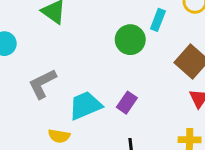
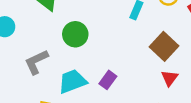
green circle: (130, 40) -> (75, 34), moved

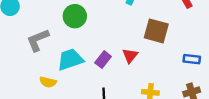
brown square: (164, 46) -> (156, 31), turned -30
red triangle: (170, 78) -> (130, 56), moved

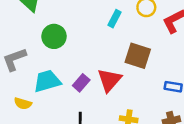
red triangle: (130, 56) -> (109, 80), size x1.5

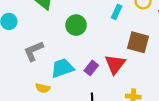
green circle: (54, 36) -> (76, 25), moved

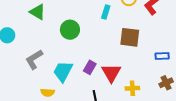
red triangle: (115, 64) -> (111, 73), moved
cyan trapezoid: (62, 68) -> (63, 71), turned -35

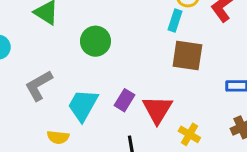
cyan rectangle: (106, 12) -> (175, 21), moved
yellow cross: (132, 88) -> (189, 134), turned 32

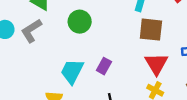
gray L-shape: (39, 86) -> (31, 31), moved
red triangle: (157, 110) -> (156, 64), moved

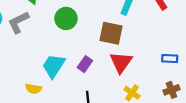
brown square: (151, 30) -> (111, 33), moved
red triangle: (156, 64) -> (121, 62), moved

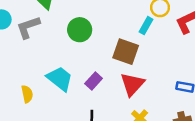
cyan trapezoid: (54, 66) -> (60, 79), turned 88
yellow semicircle: (33, 89) -> (27, 94), moved, turned -119

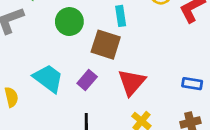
cyan rectangle: (146, 26) -> (121, 16), moved, turned -36
brown square: (126, 52) -> (106, 45), moved

